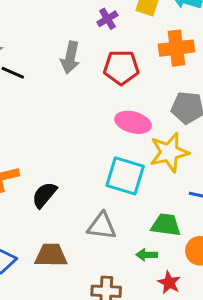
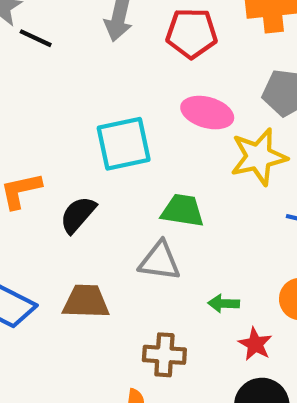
cyan square: (125, 176) -> (124, 144), moved, turned -30
green trapezoid: (166, 225) -> (183, 211), moved

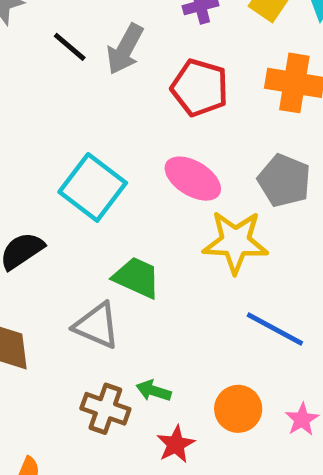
black line: (36, 38) -> (70, 47), moved
cyan square: (124, 144) -> (93, 187), turned 34
brown cross: (164, 355) -> (105, 409), moved

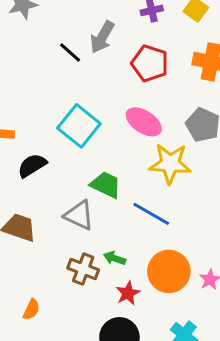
black line: (70, 47) -> (70, 52), moved
blue line: (275, 329) -> (151, 214), moved
orange circle: (238, 409) -> (169, 271), size x1.4

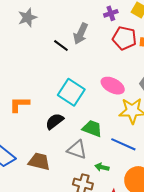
red pentagon: (150, 63) -> (124, 38), moved
black semicircle: (32, 165) -> (55, 121), moved
green arrow: (115, 258) -> (102, 167), moved

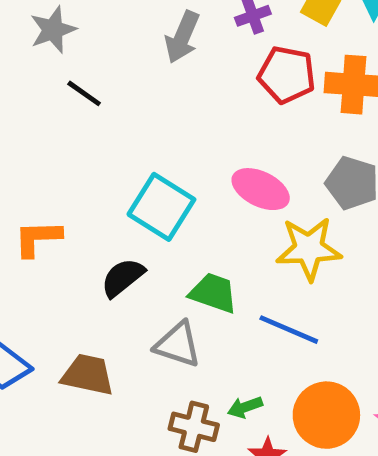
gray arrow: (81, 34) -> (182, 37), moved
black line: (61, 46) -> (84, 93), moved
green arrow: (102, 167) -> (245, 407), moved, turned -32

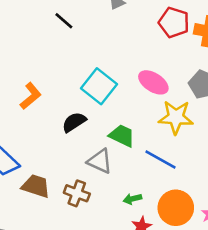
orange L-shape: (38, 238) -> (31, 96), turned 136
brown trapezoid: (88, 375) -> (36, 186), moved
brown cross: (194, 427) -> (77, 193), moved

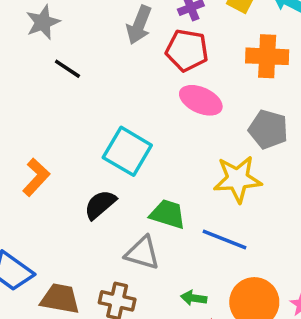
red pentagon: (174, 22) -> (187, 50), moved
pink ellipse: (153, 82) -> (201, 100), moved
green arrow: (132, 199) -> (194, 298), turned 30

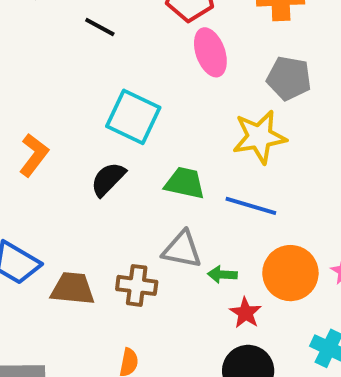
black line: (67, 69) -> (100, 27), moved
pink ellipse: (201, 100) -> (210, 52), turned 51
gray triangle: (142, 253) -> (182, 250), moved

